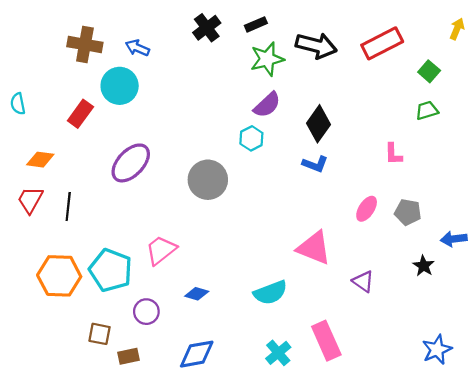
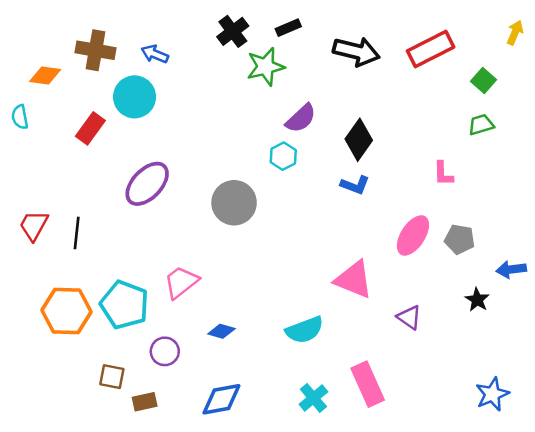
green star: (267, 59) -> (266, 67), moved
orange diamond: (40, 160) -> (45, 75), moved
pink ellipse: (367, 209) -> (413, 235), size x1.4

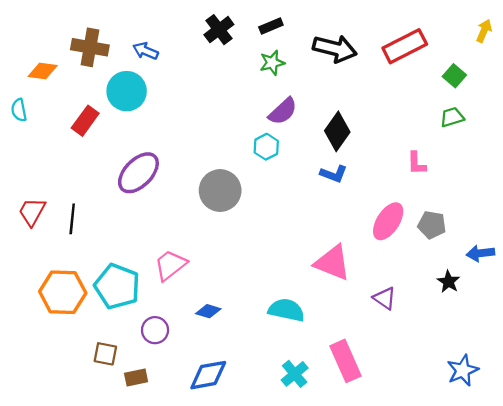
green star: (266, 67) -> (272, 63), moved, size x0.7
cyan semicircle: (305, 330) -> (286, 310), turned -147

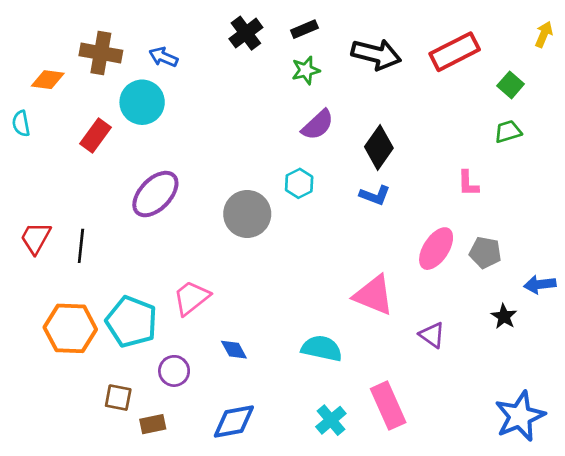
cyan hexagon: (266, 147) -> (299, 183), moved
blue diamond: (208, 311) -> (234, 350), turned 45
blue star: (463, 370) -> (520, 416), size x1.4

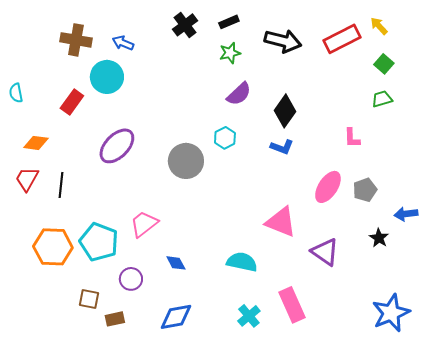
yellow arrow: (544, 34) -> (379, 26), moved, turned -66
orange diamond: (48, 80) -> (36, 143), moved
gray pentagon: (485, 253) -> (365, 190), turned -30
purple triangle: (432, 335) -> (325, 252), size x1.4

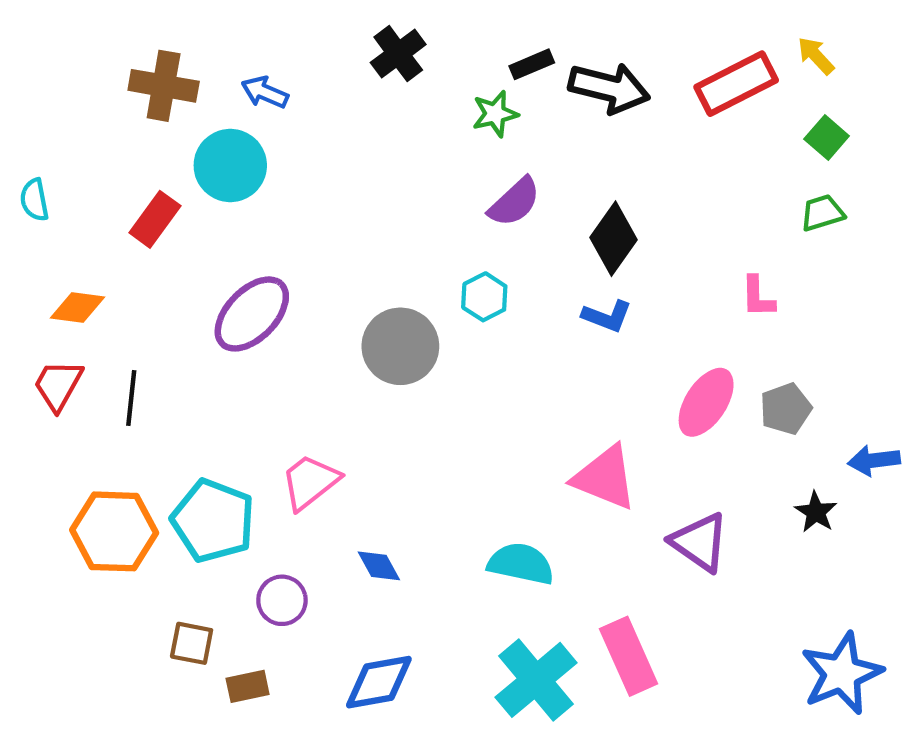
black rectangle: (229, 22) -> (532, 64), moved
cyan cross: (249, 316) -> (536, 680), size x1.6

